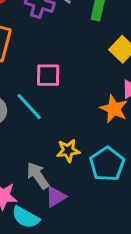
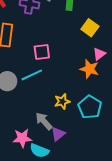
cyan line: (29, 106) -> (32, 75), turned -65

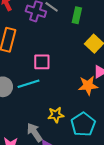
orange star: (89, 69) -> (88, 86), turned -30

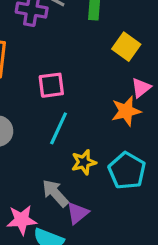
cyan line: (29, 84) -> (59, 128), moved, turned -40

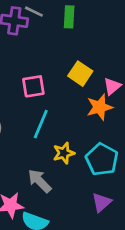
yellow square: (126, 47) -> (80, 74), moved
purple triangle: (78, 213) -> (102, 202), moved

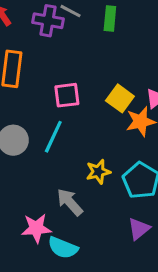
yellow square: (80, 74) -> (120, 98), moved
cyan line: (41, 124) -> (53, 137), moved

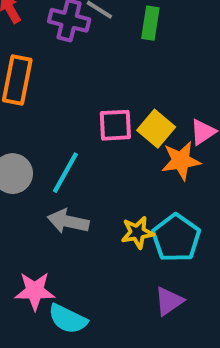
pink square: (67, 95) -> (115, 125), moved
yellow star: (98, 172) -> (137, 233), moved
gray arrow: (70, 202) -> (68, 221), moved, turned -40

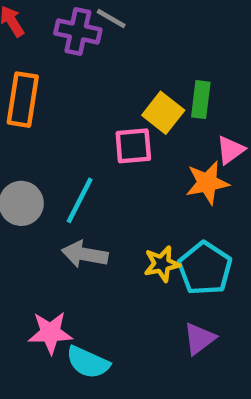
green rectangle: (150, 23) -> (201, 100), moved
yellow square: (156, 129) -> (163, 113), moved

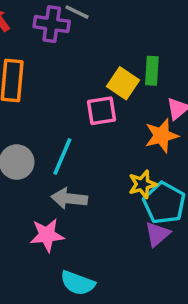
yellow star: (162, 264) -> (142, 184), moved
pink star: (50, 333) -> (47, 235), moved
purple triangle: (199, 339) -> (157, 234), moved

